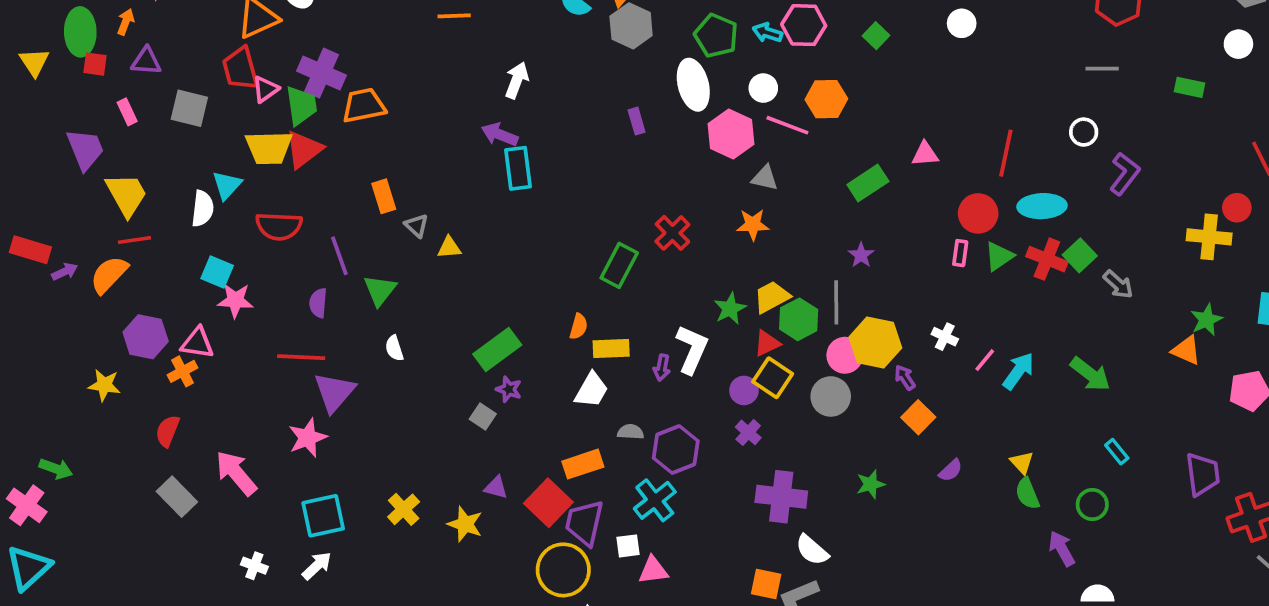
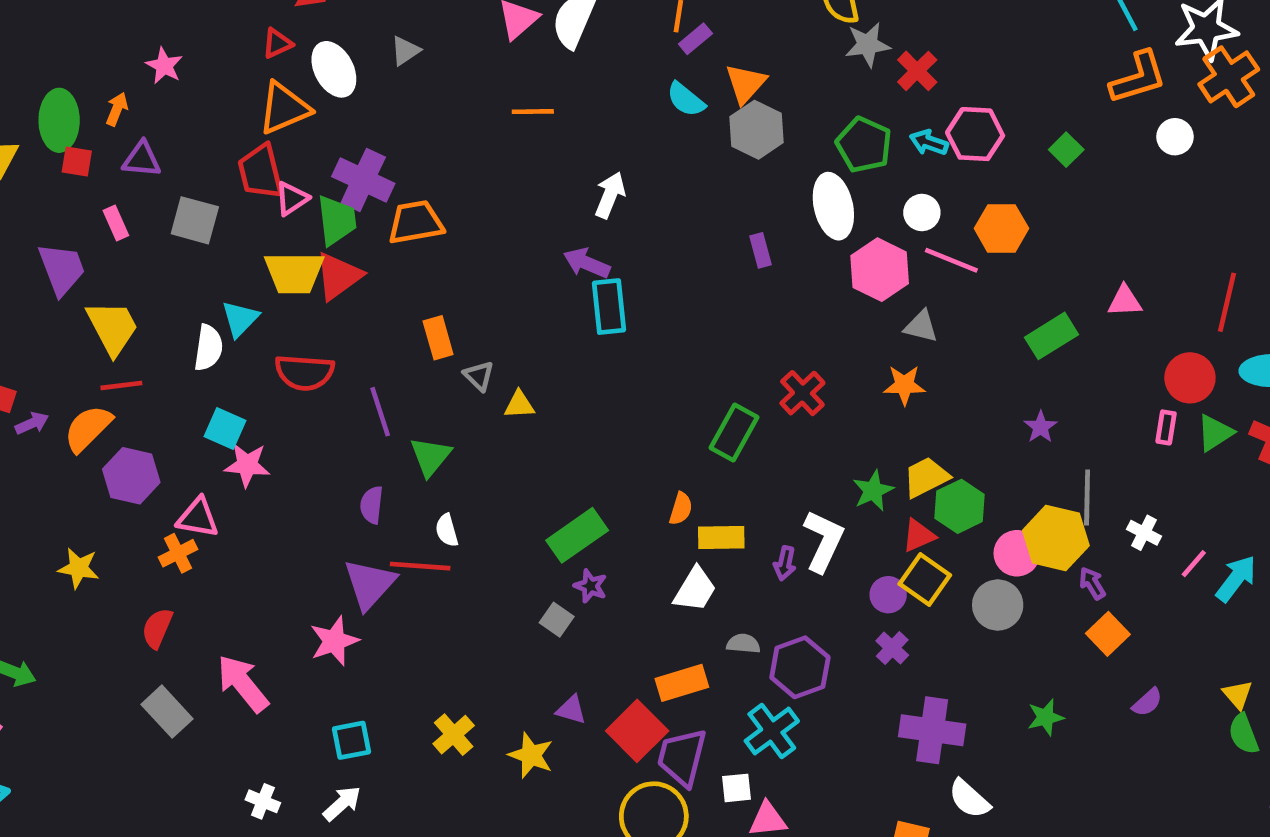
gray line: (836, 302) -> (1087, 497), moved
purple semicircle: (318, 303) -> (372, 505), moved
purple hexagon: (146, 337) -> (131, 476), moved
red line: (301, 357) -> (420, 566), moved
cyan square: (323, 516) -> (352, 740), size x0.7

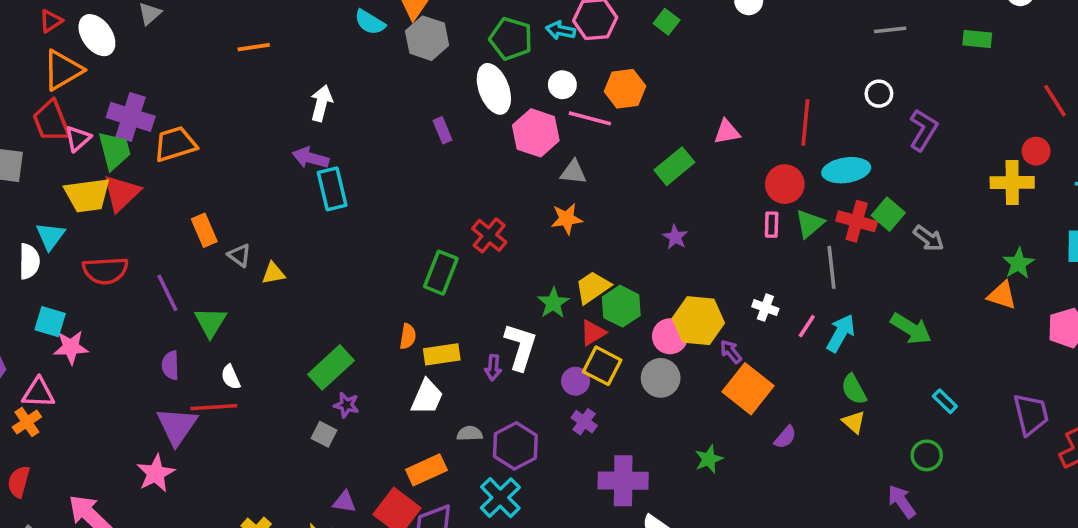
gray line: (1087, 497) -> (832, 267), moved
orange square: (1108, 634) -> (748, 389), size x1.5
green semicircle: (1244, 734) -> (854, 389), moved

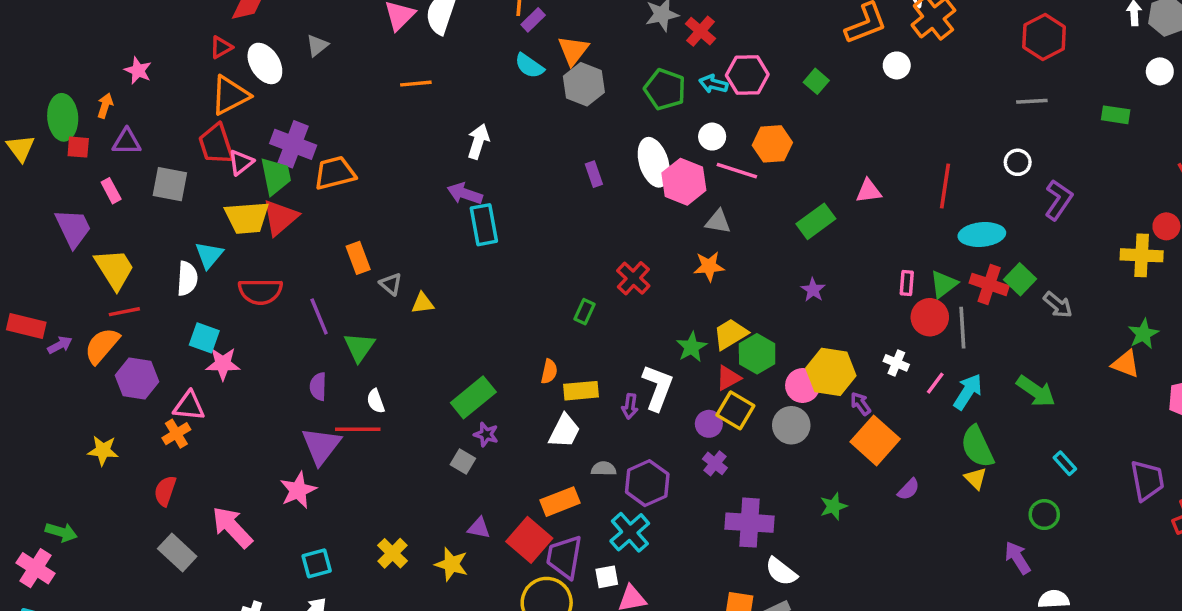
white ellipse: (494, 89) -> (654, 162), moved
red circle: (785, 184) -> (930, 317), moved
green rectangle: (441, 273) -> (585, 312), size x0.6
green semicircle: (854, 389) -> (977, 447), size x1.4

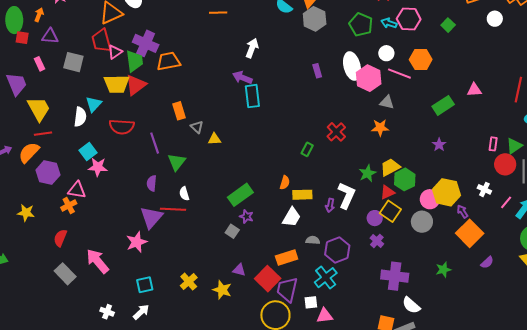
cyan square: (204, 338) -> (88, 151), turned 30

